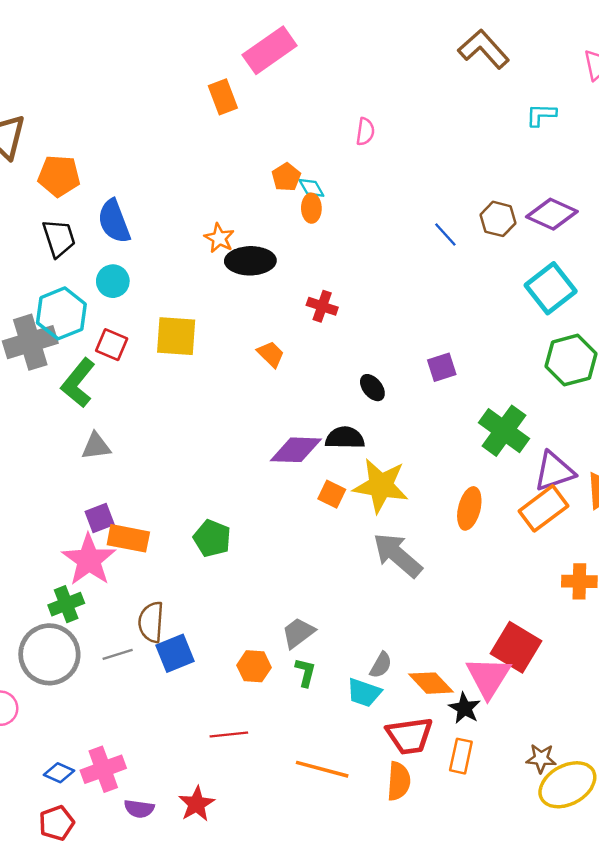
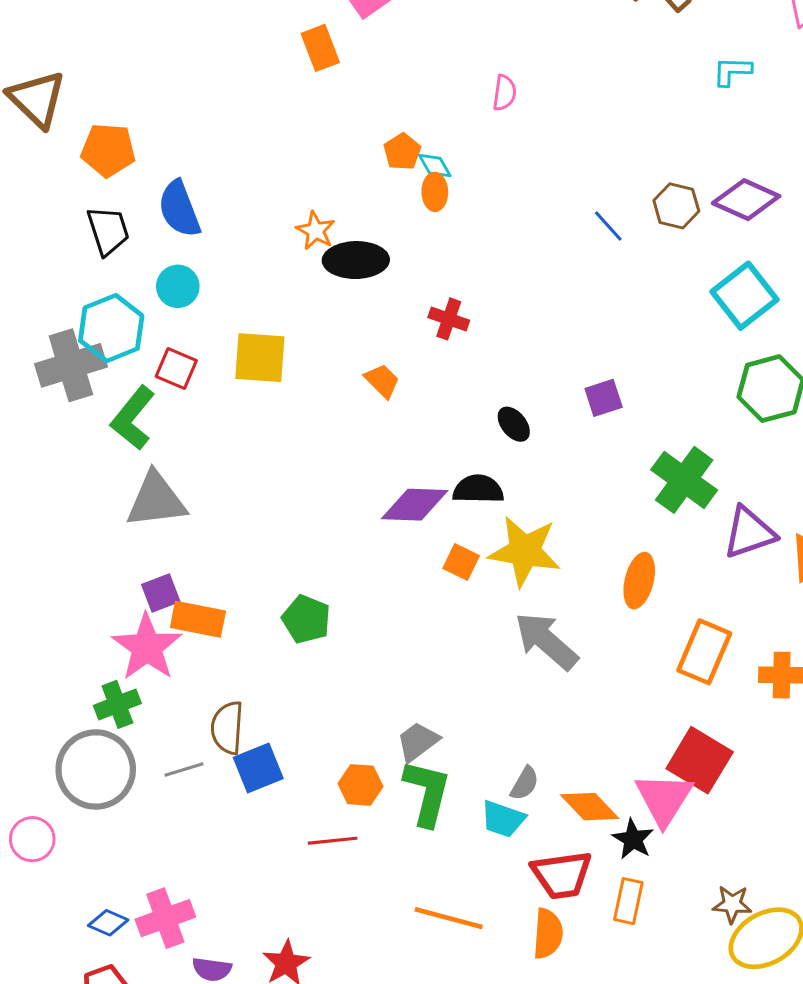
gray triangle: (96, 446) -> (156, 500), size x1.6
orange rectangle: (543, 508) -> (704, 652), moved, turned -30
green L-shape: (305, 672) -> (427, 793), size x1.8
red line: (229, 735) -> (333, 841), moved

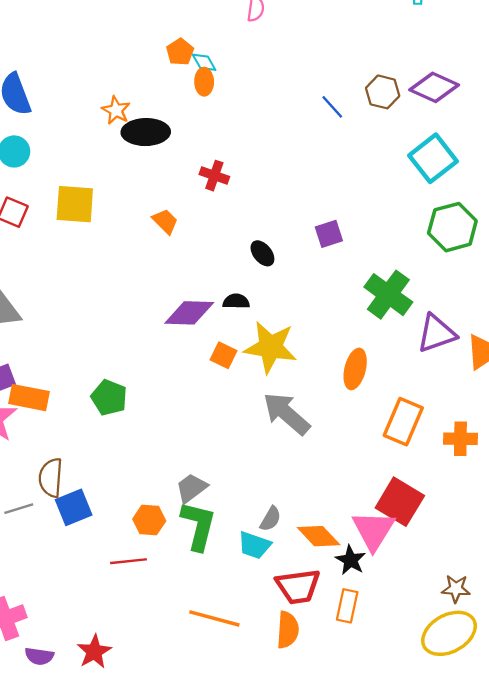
black semicircle: (478, 489) -> (236, 301), size x0.7
brown star: (732, 904) -> (456, 589), moved

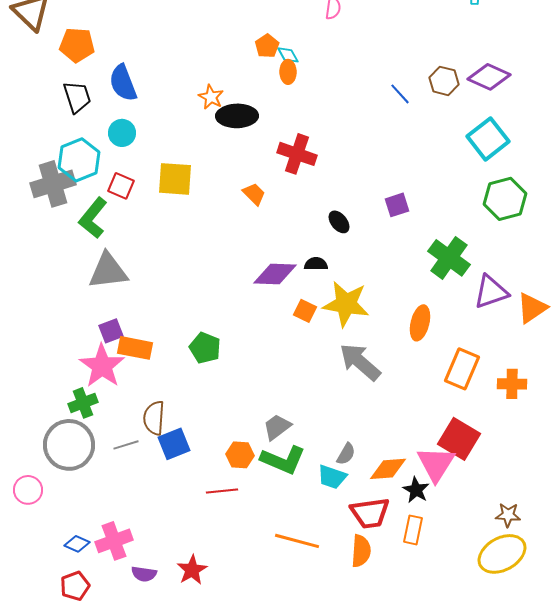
red cross: (214, 176) -> (297, 154), size x1.5
green L-shape: (198, 526) -> (283, 460), turned 99
orange diamond: (319, 536) -> (388, 469), turned -51

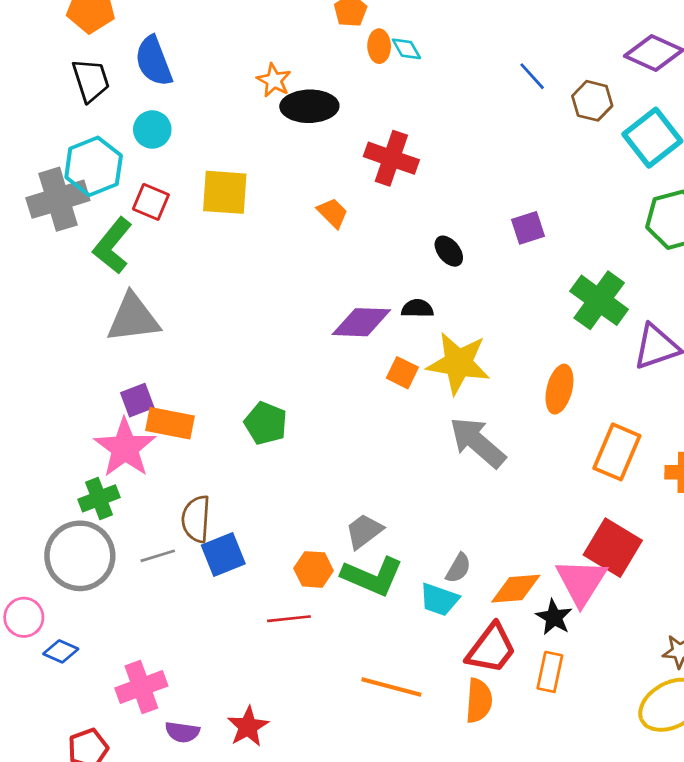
cyan diamond: (288, 55) -> (406, 49), moved
brown hexagon: (444, 81) -> (592, 101), moved
red trapezoid: (370, 513) -> (491, 649), turned -45
blue diamond: (77, 544) -> (61, 651), moved

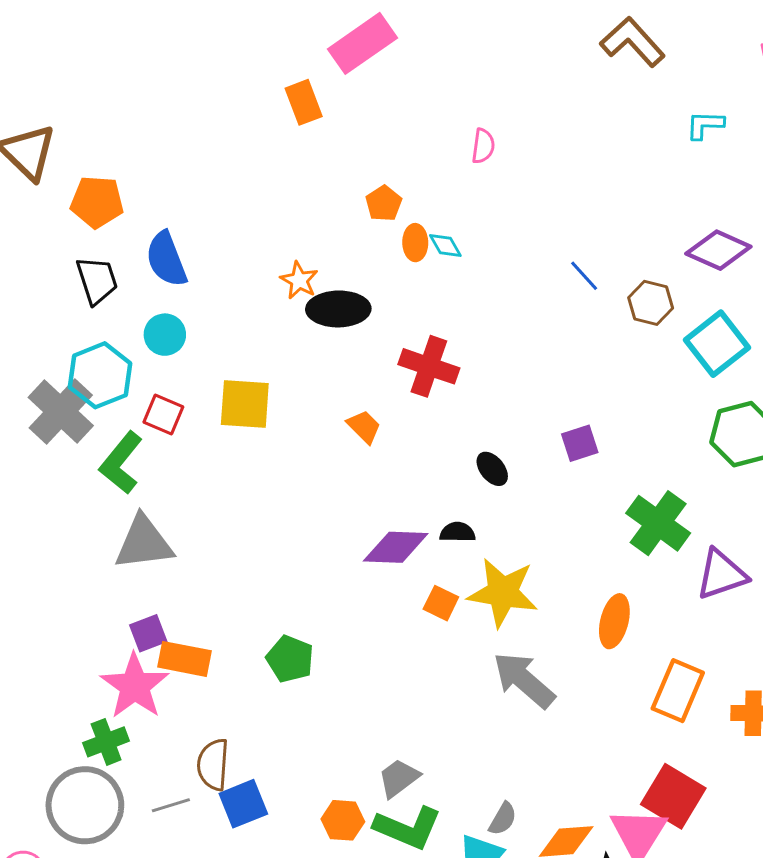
gray cross: (58, 199) -> (61, 412), turned -30

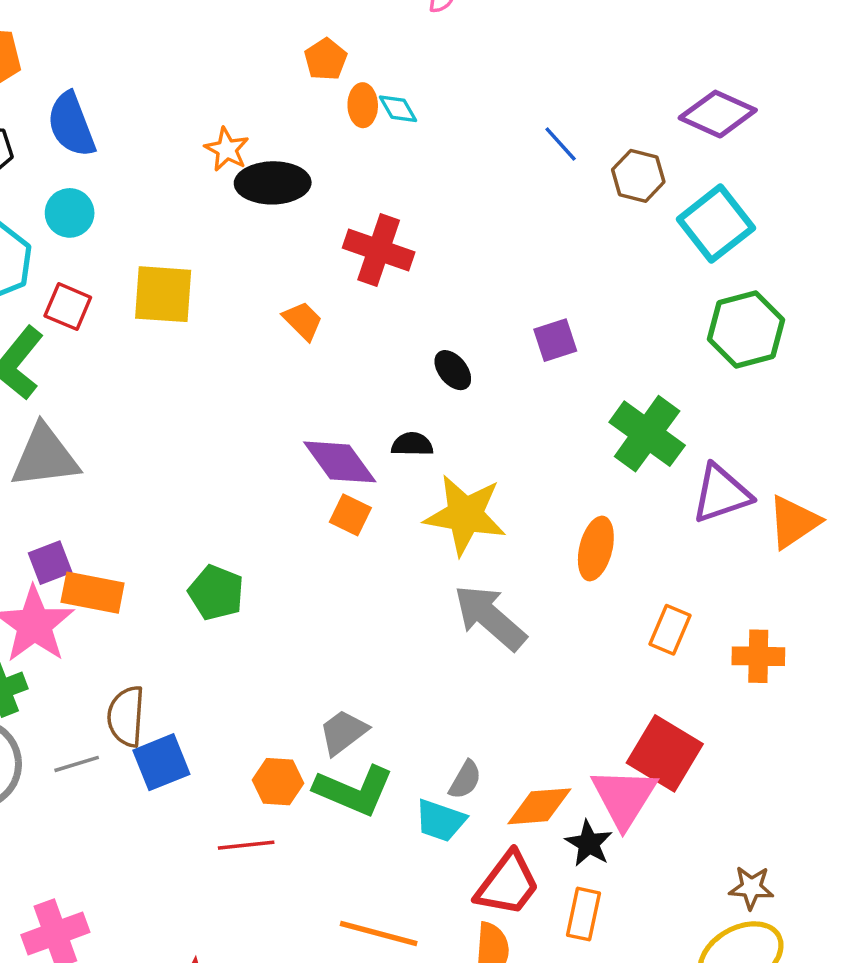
purple diamond: (396, 547) -> (340, 462), turned 52
orange square: (441, 603) -> (350, 515), moved
orange rectangle: (678, 691) -> (670, 630), size x0.7

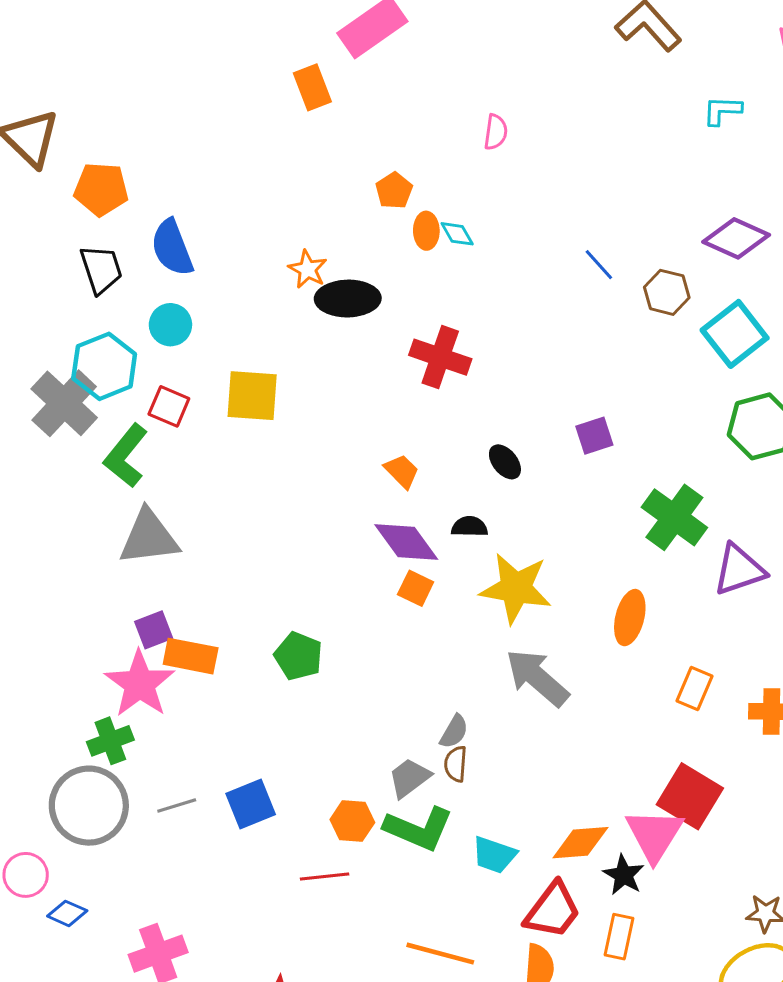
orange trapezoid: (303, 321) -> (402, 471), moved
brown semicircle: (126, 716) -> (456, 764), moved, size x0.7
gray semicircle: (465, 780) -> (454, 732), moved

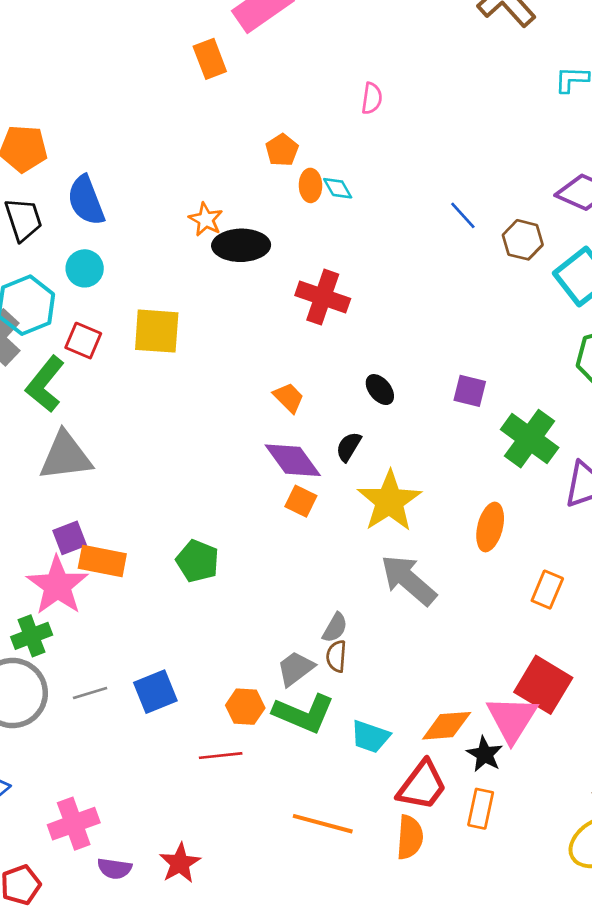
purple square: (594, 436) -> (470, 391), moved, turned 32
black semicircle: (469, 527) -> (349, 447), turned -60
yellow star: (516, 588) -> (389, 501), turned 30

